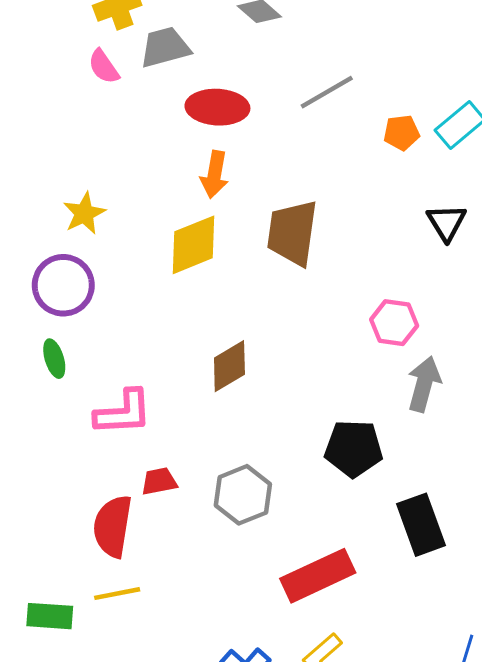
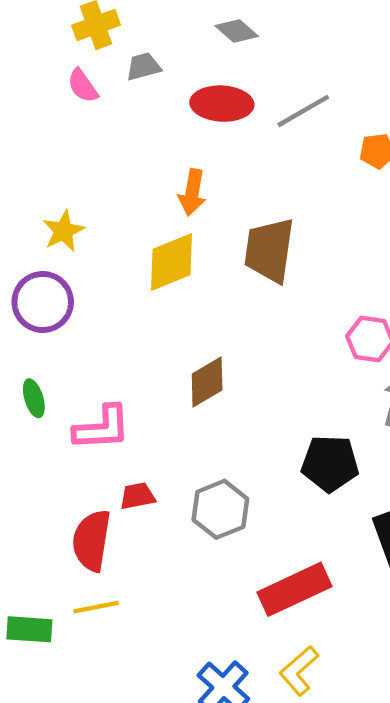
gray trapezoid: (165, 47) -> (143, 67), size x0.7
red ellipse: (217, 107) -> (222, 104), moved
green ellipse: (54, 359) -> (34, 398), moved

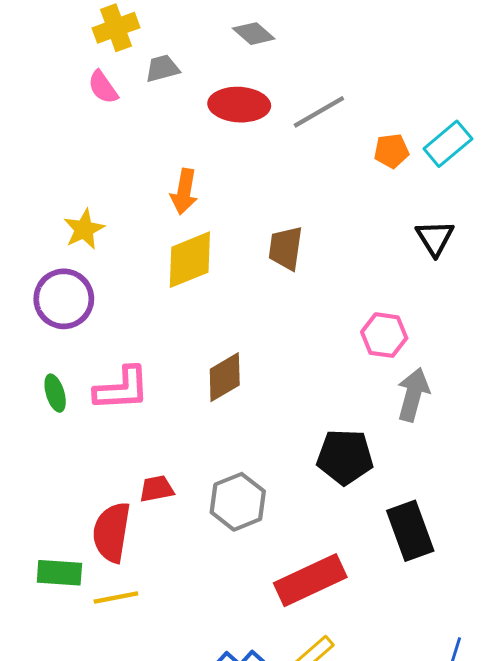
orange arrow: (192, 192) -> (184, 192), moved
brown trapezoid: (269, 250) -> (286, 248), size x0.7
pink L-shape: (102, 428) -> (122, 389), moved
green rectangle: (29, 629) -> (59, 573), moved

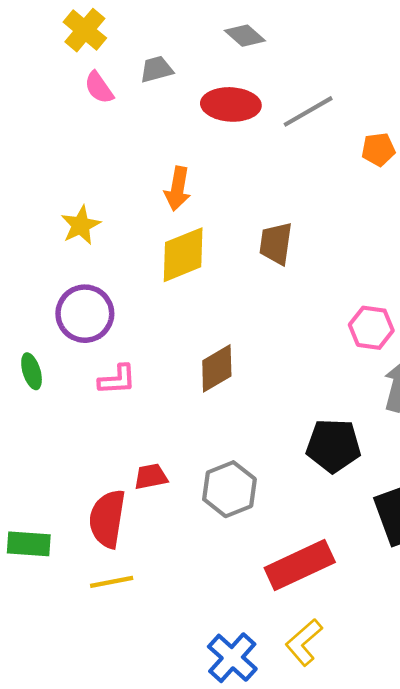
yellow cross: (116, 28) -> (85, 30), moved, turned -30
purple circle: (64, 299) -> (85, 314), moved
pink L-shape: (122, 389) -> (117, 380), size x0.7
green ellipse: (55, 393) -> (32, 371), moved
green rectangle: (59, 573) -> (29, 544), moved

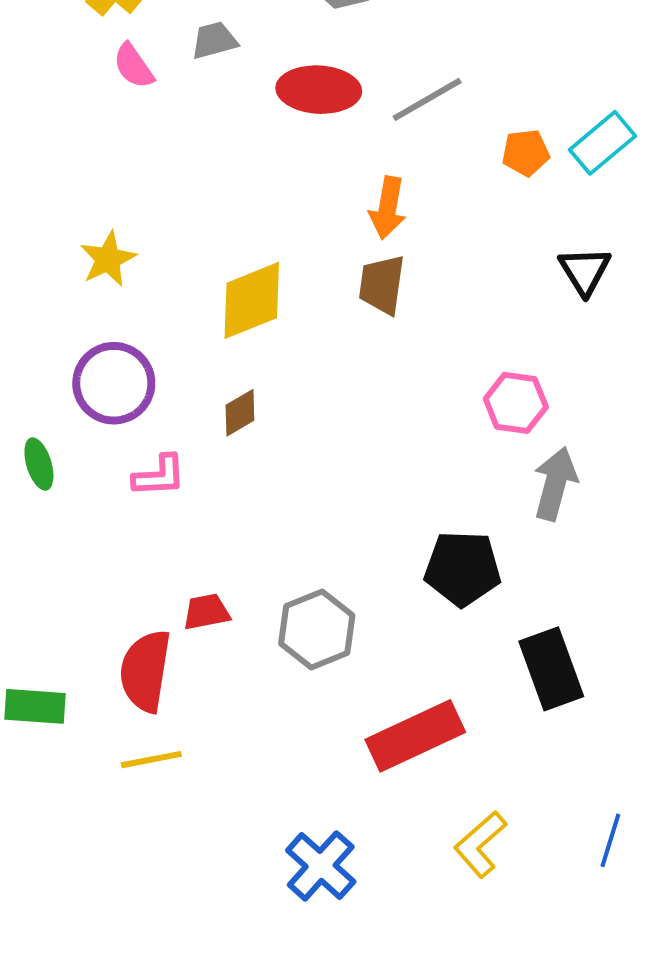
orange arrow: (178, 189) -> (388, 208), moved
brown diamond: (217, 368) -> (240, 413), moved, size x0.7
yellow L-shape: (304, 642) -> (480, 844), moved

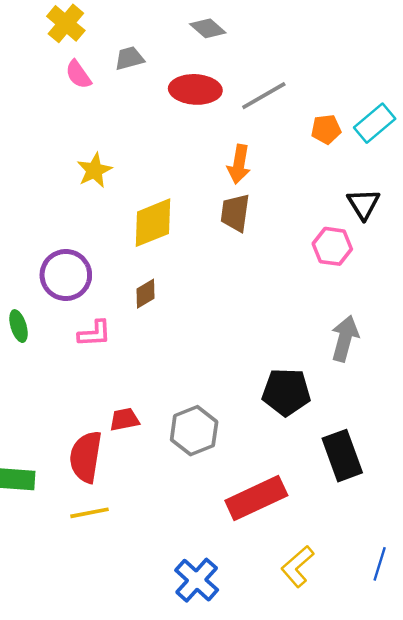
yellow star: (108, 259) -> (94, 170), moved
pink hexagon: (516, 403) -> (332, 246), moved

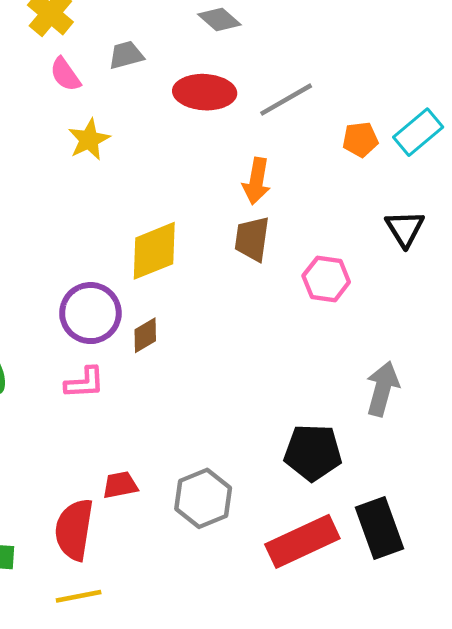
yellow star: (94, 170) -> (89, 140), moved
pink hexagon: (332, 246) -> (326, 279), moved
purple circle: (66, 275) -> (90, 313), moved
red rectangle: (256, 498) -> (302, 541), moved

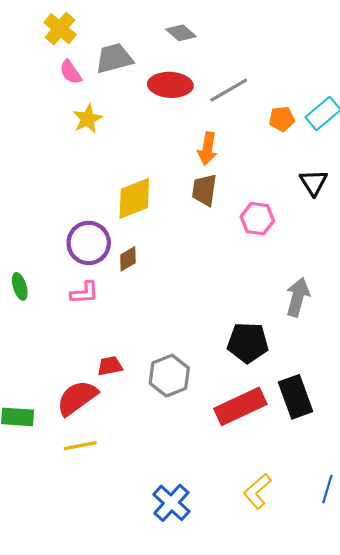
gray trapezoid: (126, 55) -> (114, 58), size x1.5
red semicircle: (74, 530) -> (77, 398), turned 45

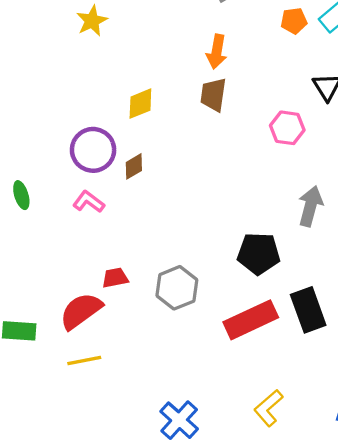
yellow diamond: (134, 198) -> (140, 104), size x0.7
pink hexagon: (257, 219) -> (287, 128), moved
pink L-shape: (84, 293) -> (89, 202), turned -140

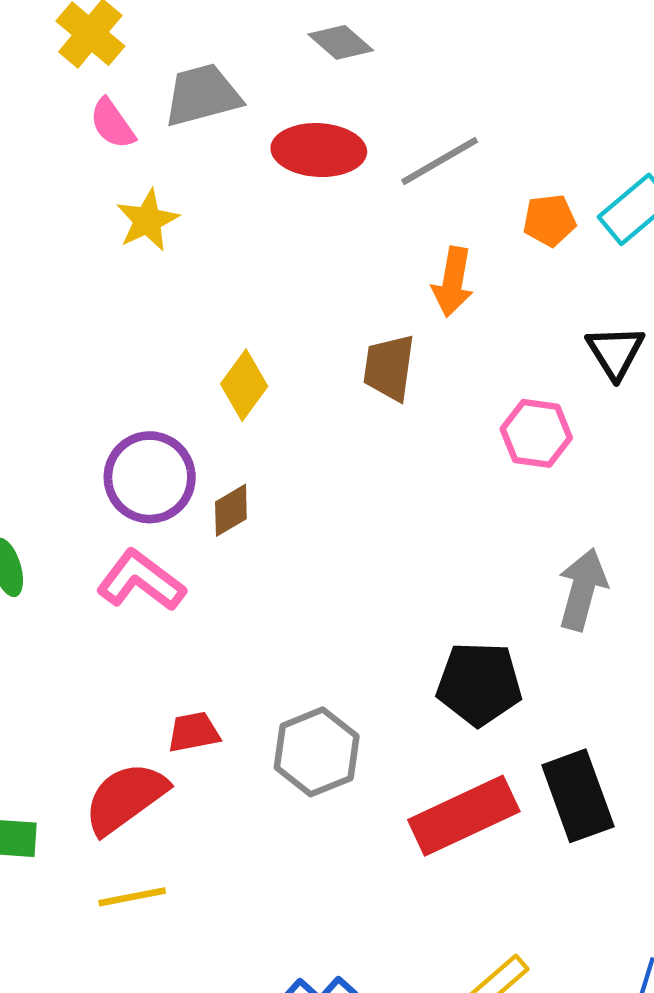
orange arrow: (217, 52) -> (453, 282), moved
yellow diamond: (140, 104) -> (244, 385), turned -32
pink L-shape: (89, 202) -> (141, 581), size x1.4

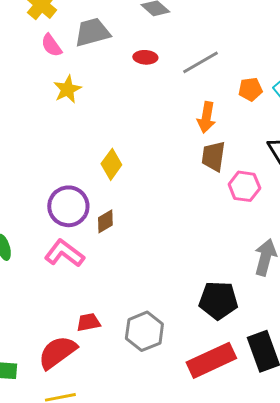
red ellipse: (319, 150) -> (145, 57), size x0.6
brown trapezoid: (389, 367) -> (213, 156), moved

